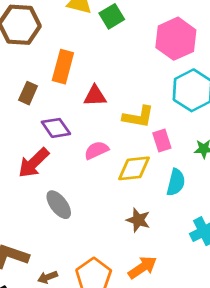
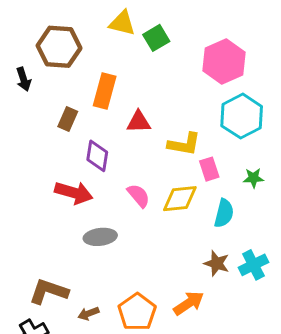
purple diamond: (56, 128) -> (97, 156), turned 44
pink semicircle: (96, 150) -> (139, 196), moved, turned 75
red arrow: (34, 163) -> (74, 193), turned -120
gray ellipse: (59, 205) -> (100, 237), turned -60
brown star: (138, 220) -> (217, 263), moved

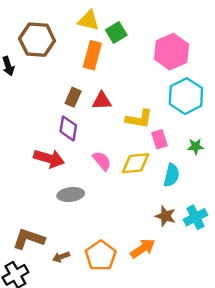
orange rectangle: (105, 91) -> (92, 55), moved
brown rectangle: (68, 119) -> (73, 97), moved

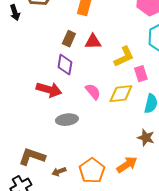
yellow L-shape: (139, 119) -> (124, 57), turned -35

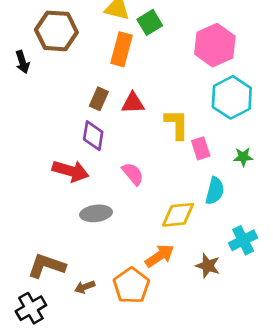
yellow L-shape: (124, 57) -> (177, 124), turned -65
yellow diamond: (121, 94) -> (178, 215), moved
brown star: (146, 138) -> (208, 266), moved
orange arrow: (127, 165) -> (160, 256), moved

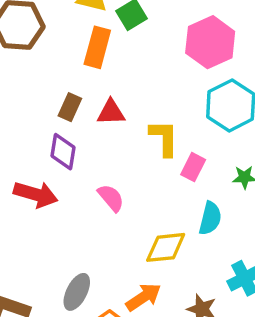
pink rectangle: (201, 148) -> (193, 167), turned 45
gray ellipse: (96, 213) -> (77, 292), moved, turned -56

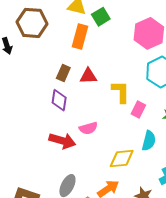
red arrow: (36, 194) -> (62, 141), moved
pink semicircle: (111, 198) -> (88, 128), turned 114

